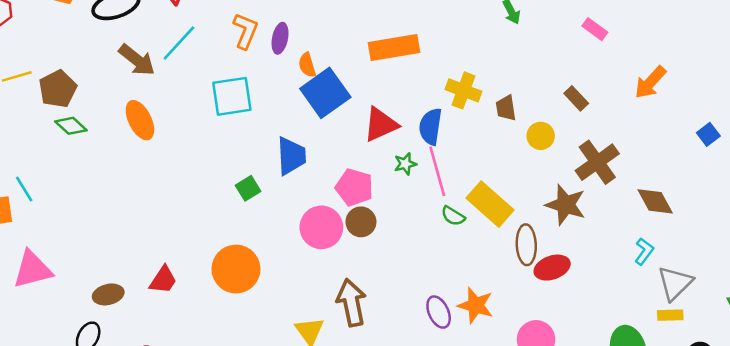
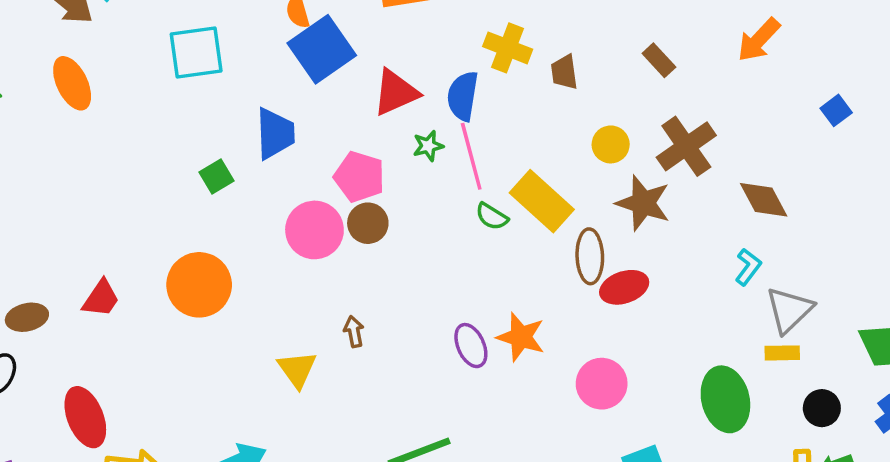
yellow circle: (541, 136) -> (611, 144), moved
brown arrow: (351, 303) -> (354, 332), size x0.5

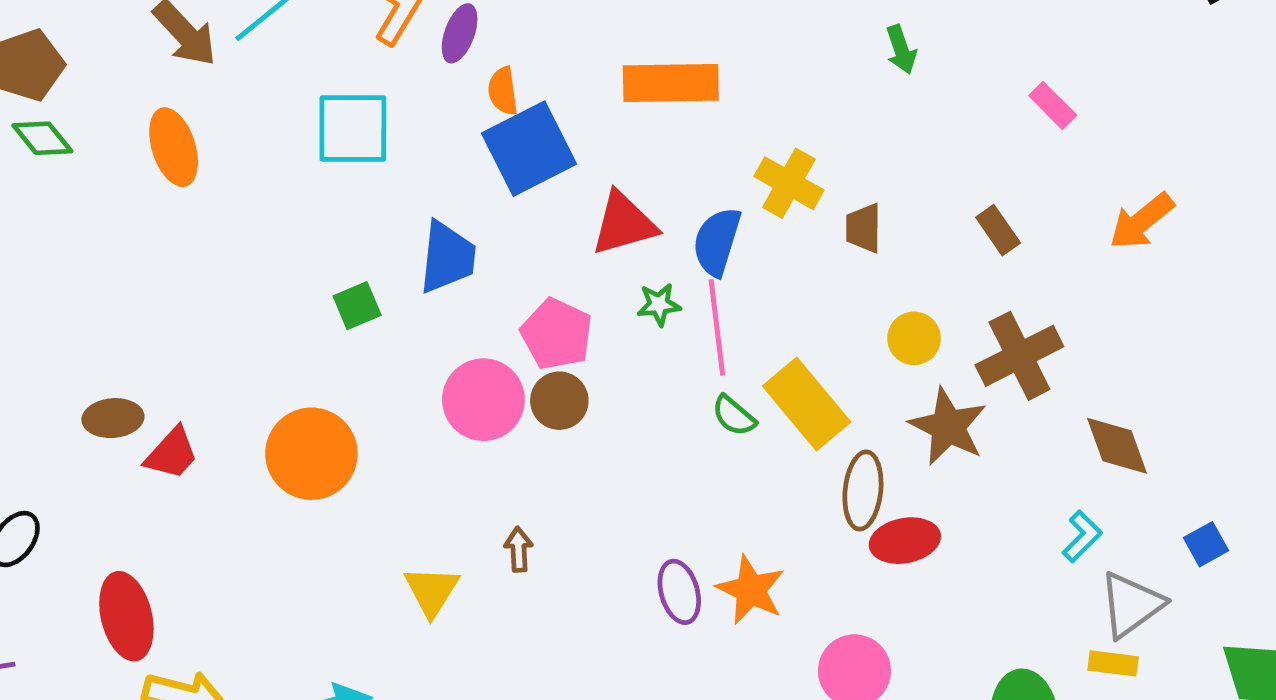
blue square: (836, 110) -> (1206, 544), moved
brown ellipse: (27, 317) -> (113, 418), moved

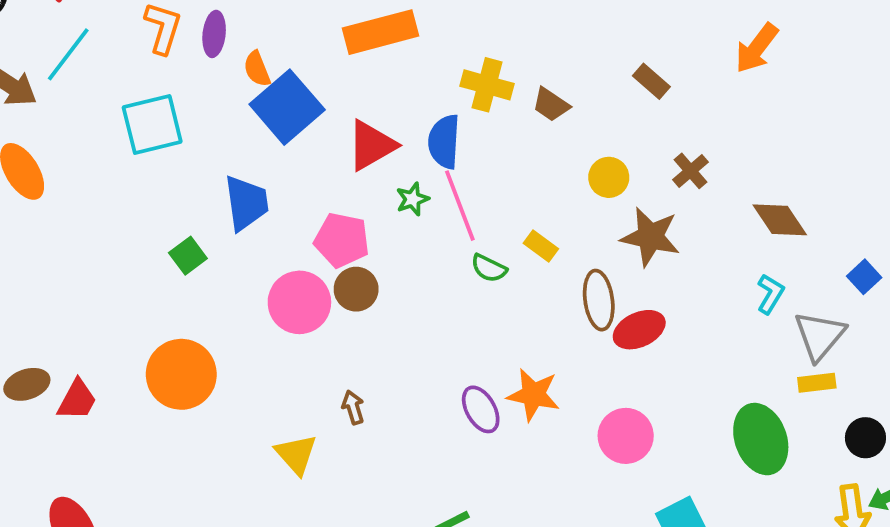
brown trapezoid: (863, 228) -> (551, 105), turned -42
brown cross: (1019, 356) -> (690, 171), size x0.6
yellow rectangle: (807, 404) -> (541, 246), size x0.5

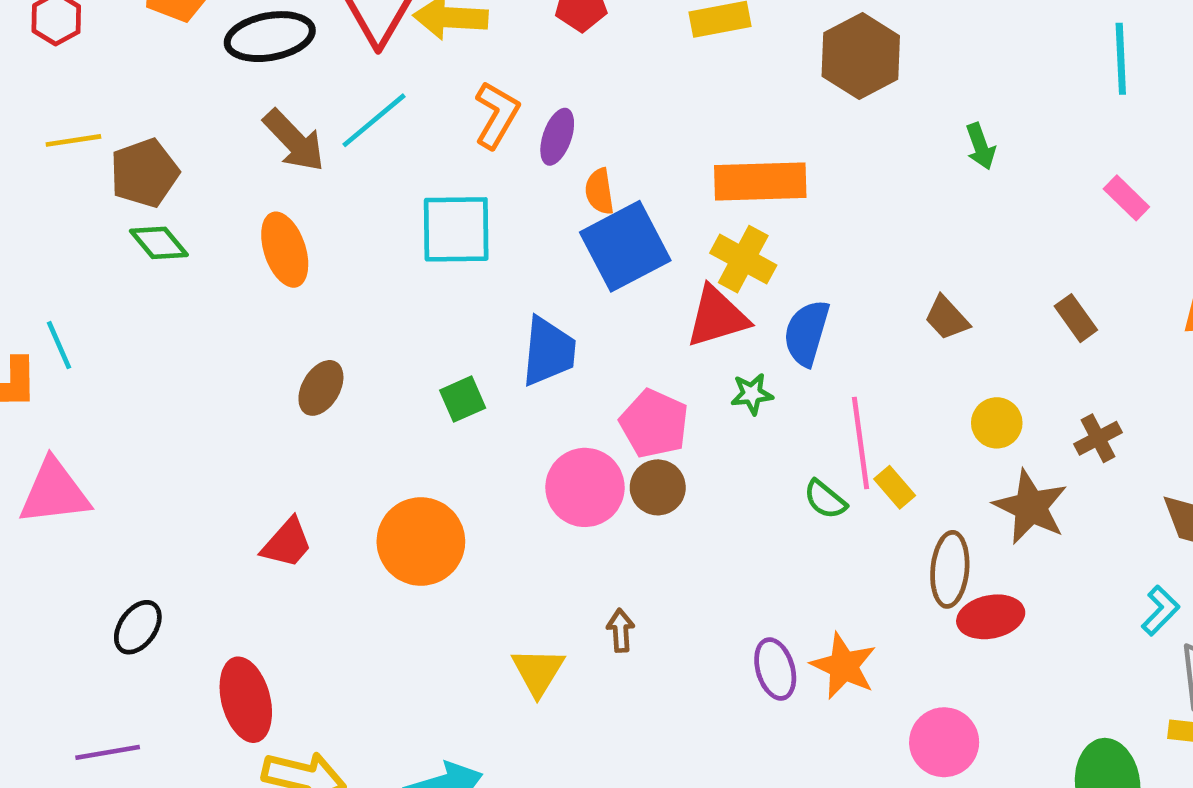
yellow cross: (487, 85) -> (743, 259), moved
pink line: (460, 206) -> (860, 443), moved
brown ellipse: (27, 384) -> (321, 388), moved, turned -54

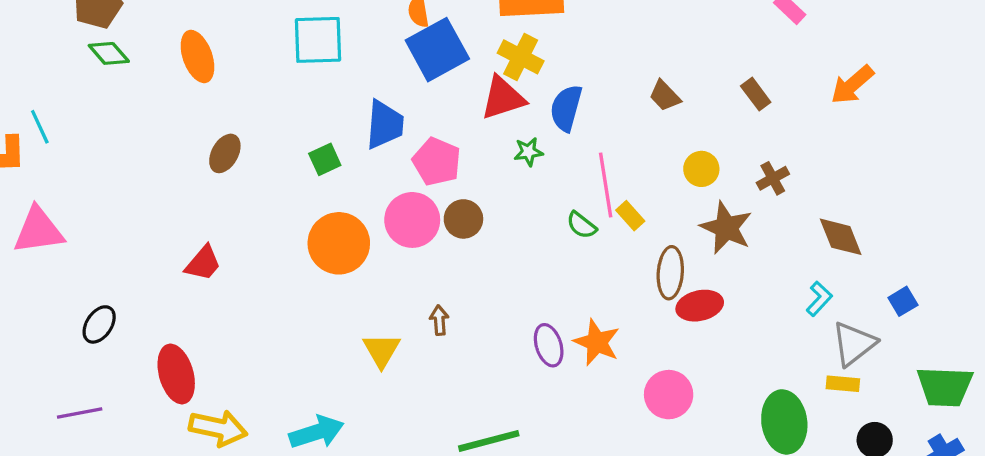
pink pentagon: (654, 424) -> (437, 162), moved
orange circle: (421, 542) -> (339, 243), moved

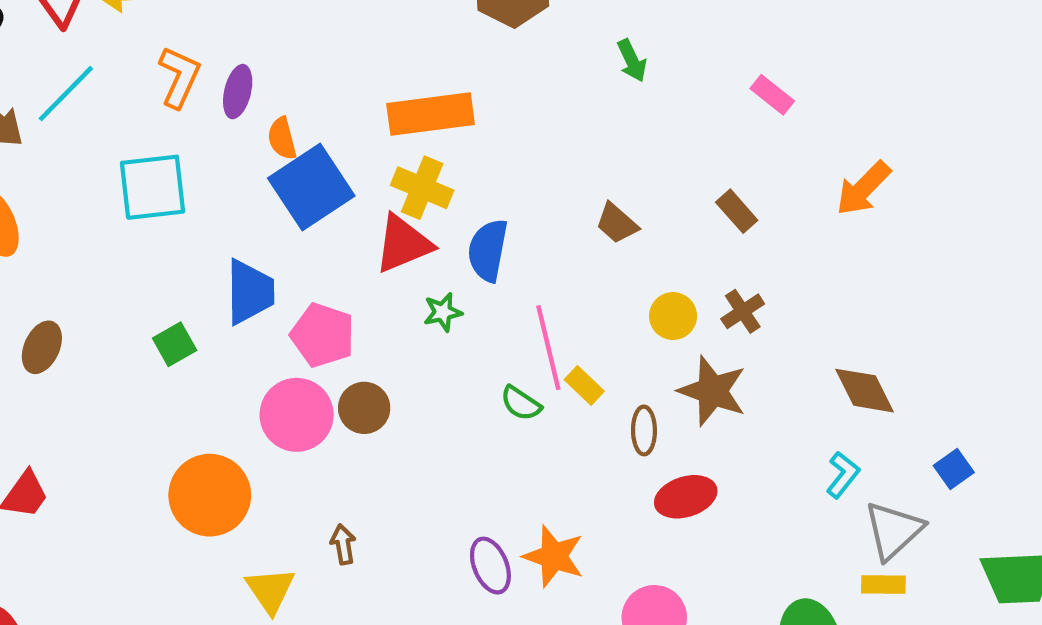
brown cross: (773, 178) -> (743, 311), moved
orange circle: (339, 243) -> (210, 495), moved
brown ellipse: (670, 273) -> (644, 430), moved, size x0.7

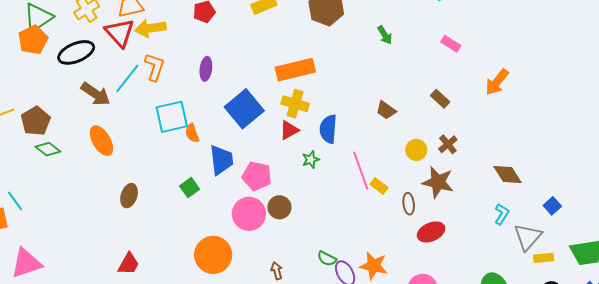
orange L-shape: (179, 77) -> (155, 67), moved
orange semicircle: (282, 138) -> (192, 133), moved
red triangle: (403, 244) -> (289, 130), size x0.7
green semicircle: (521, 403) -> (327, 259), moved
yellow rectangle: (883, 585) -> (544, 258), moved

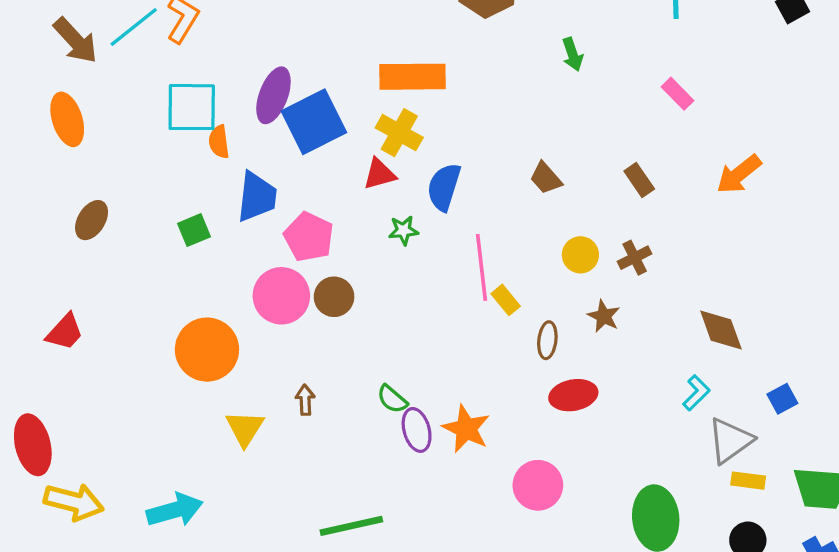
purple ellipse: (206, 69) -> (273, 95), moved, size x1.4
brown star: (438, 182) -> (604, 316), size x0.6

